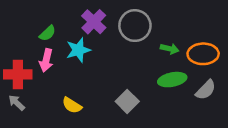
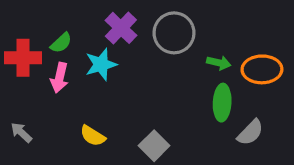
red cross: (18, 74) -> (23, 58), moved
green ellipse: (172, 80) -> (222, 103), turned -76
gray semicircle: (206, 90) -> (250, 132), moved
gray square: (127, 101) -> (154, 146), moved

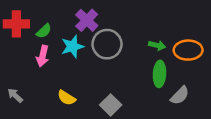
gray circle: (174, 33) -> (107, 44), moved
red cross: (23, 58) -> (16, 24), moved

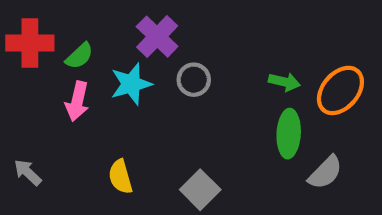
gray circle: (107, 44) -> (194, 80), size x0.6
orange ellipse: (188, 50) -> (340, 90), turned -48
yellow semicircle: (66, 98) -> (120, 177), turned 42

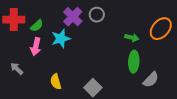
gray circle: (194, 80) -> (97, 15), moved
orange ellipse: (340, 90) -> (161, 29), moved
gray arrow: (28, 172) -> (17, 69), moved

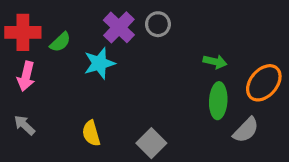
orange ellipse: (161, 29) -> (264, 83), moved
pink arrow: (36, 47) -> (26, 76), moved
gray arrow: (17, 69) -> (24, 125), moved

